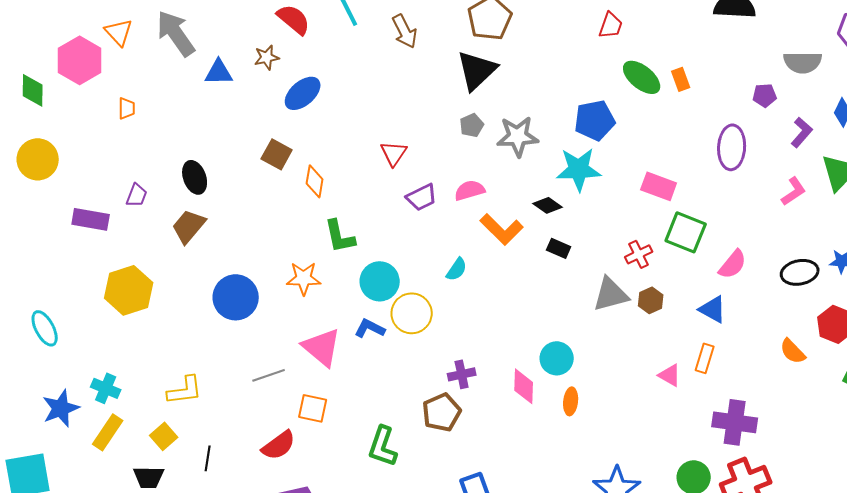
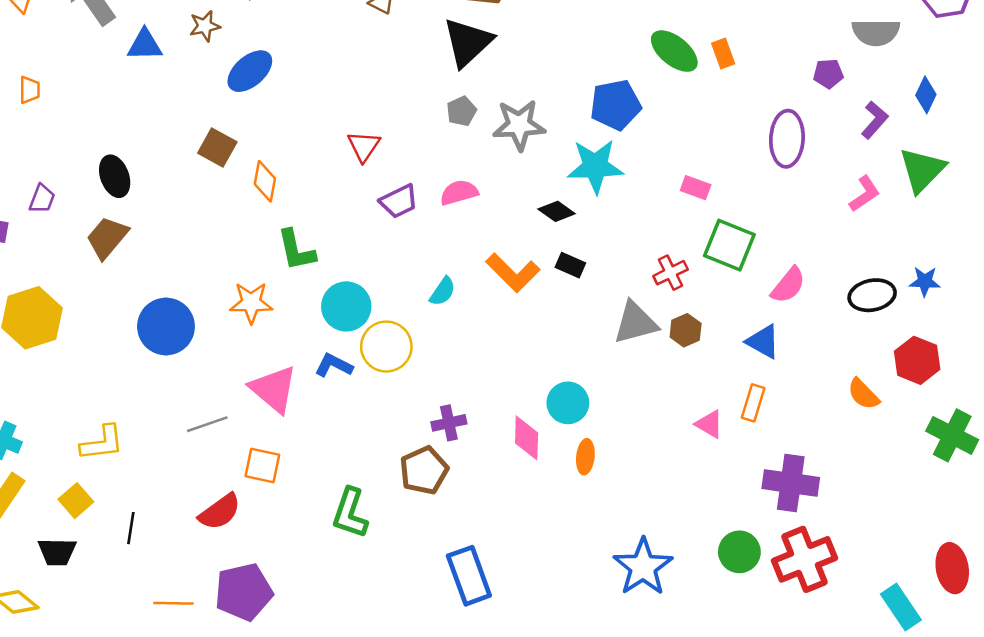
pink rectangle: (659, 186) -> (696, 188), size x0.7
orange L-shape: (502, 229) -> (513, 273), moved

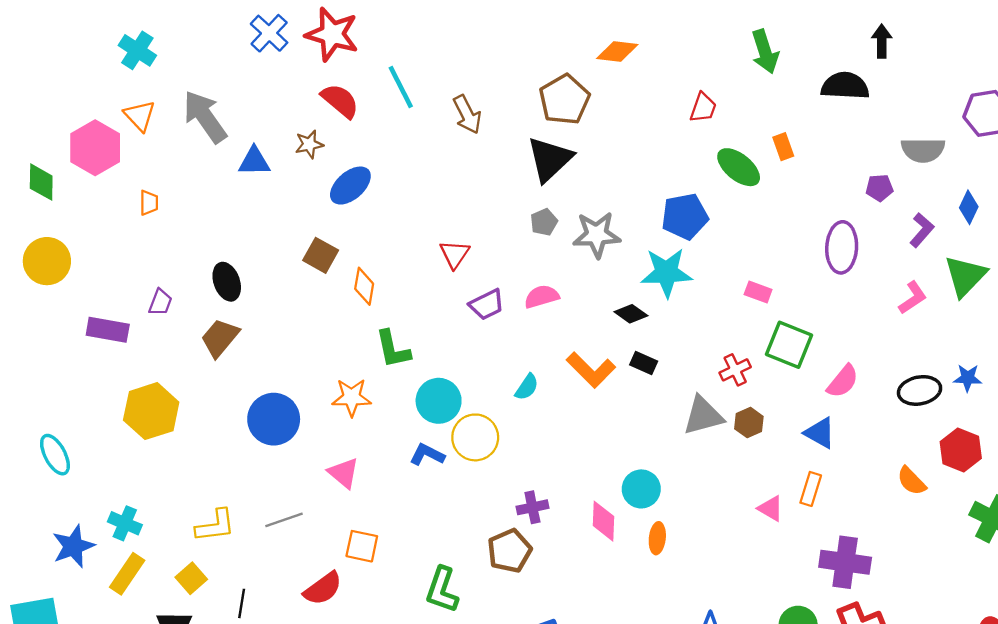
orange rectangle: (723, 54) -> (783, 147), moved
pink triangle: (274, 389) -> (344, 473), moved, size x0.7
gray line: (207, 424) -> (284, 520), moved

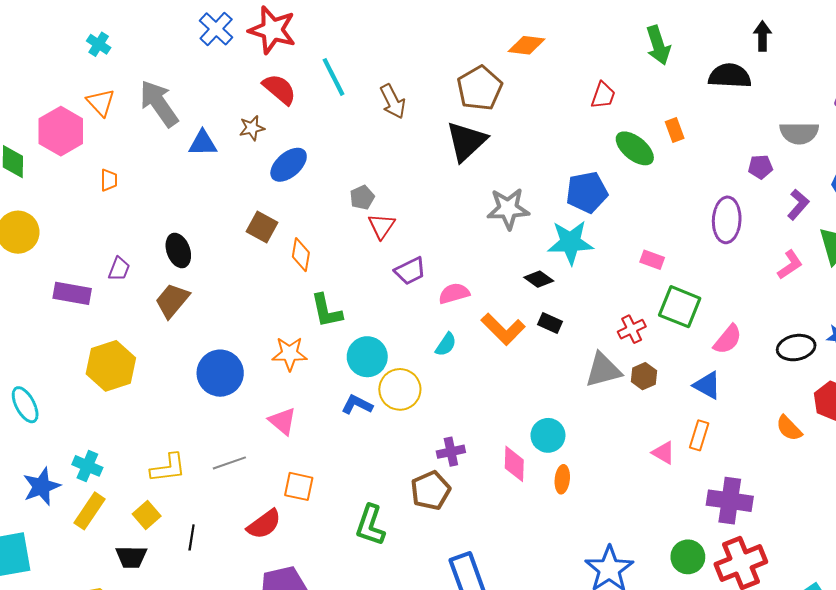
cyan cross: (137, 50) -> (99, 44), size x0.7
gray pentagon: (544, 222) -> (362, 197), moved
pink semicircle: (542, 297) -> (454, 293), moved

